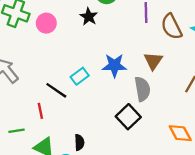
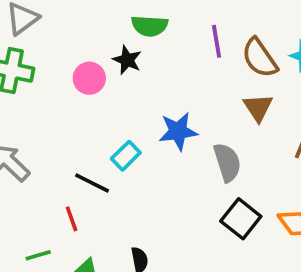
pink circle: (46, 23) -> (89, 78), moved
brown triangle: (153, 61) -> (258, 108), moved
black square: (128, 117) -> (241, 219), moved

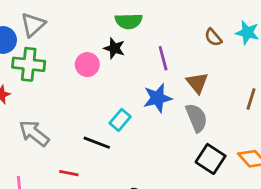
purple line: (217, 41) -> (163, 58), moved
brown semicircle: (260, 58) -> (213, 37), size x0.6
brown triangle: (258, 108) -> (197, 83), moved
red line: (72, 219) -> (69, 173), moved, turned -54

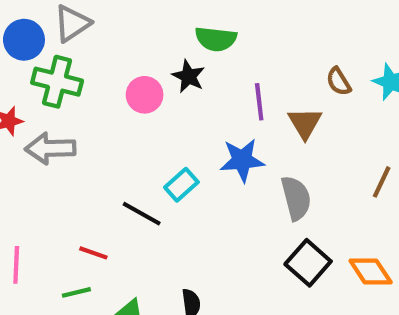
brown triangle: (197, 83) -> (305, 123), moved
gray arrow: (34, 133) -> (50, 148), moved, turned -48

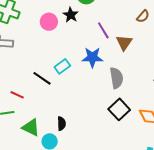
brown semicircle: (339, 82) -> (143, 16), moved, turned -112
purple line: (259, 102) -> (103, 30), turned -30

